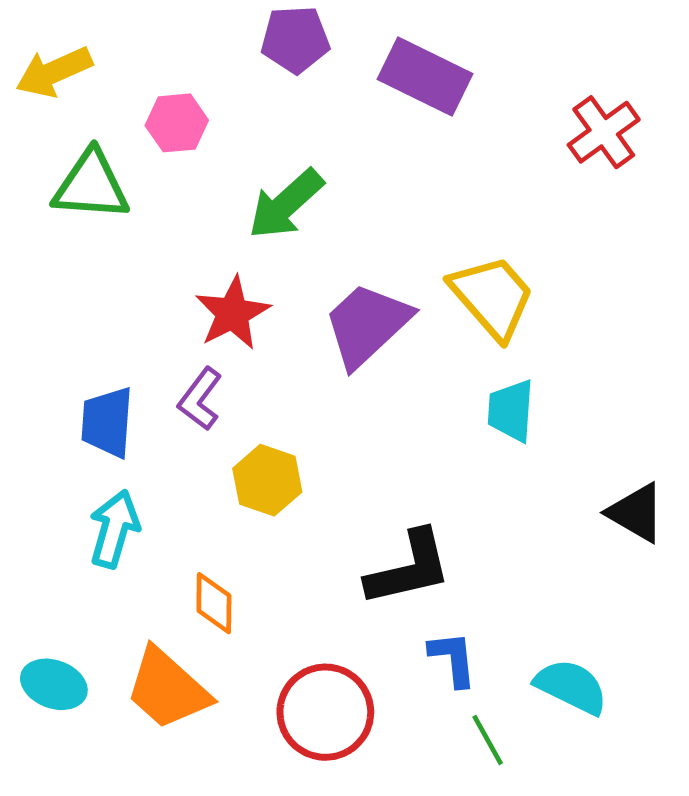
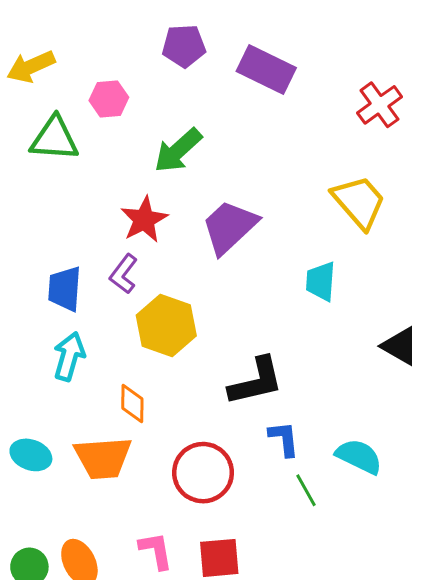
yellow trapezoid: (492, 297) -> (359, 202), moved
yellow hexagon: (267, 480) -> (166, 325), size x1.4
orange trapezoid: (168, 689) -> (103, 458), turned -46

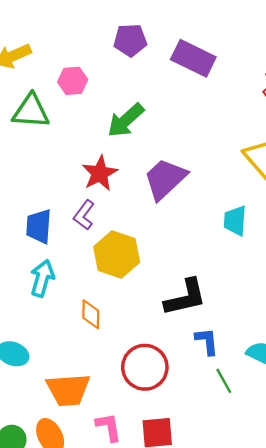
orange trapezoid: (103, 458) -> (68, 390), moved

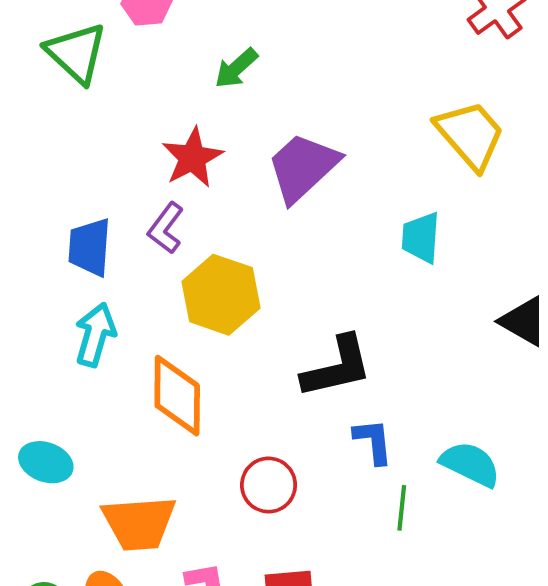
green triangle: (31, 111) -> (76, 53), turned 39
green arrow: (126, 120) -> (236, 68), size x0.7
orange diamond: (91, 314) -> (177, 396), size x1.6
red circle: (145, 367) -> (269, 485), size x0.7
green line: (224, 381) -> (402, 508), turned 35

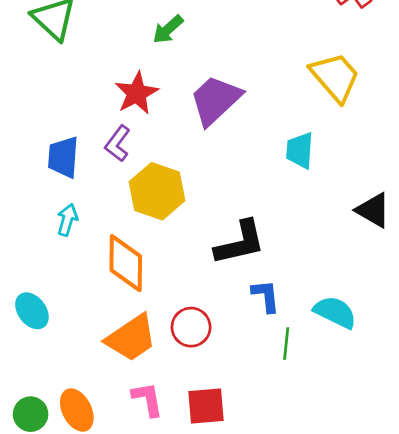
cyan arrow: (95, 335) -> (67, 220), size x0.7
cyan ellipse: (46, 462) -> (32, 311), turned 33
orange trapezoid: (139, 523) -> (131, 338), moved, turned -30

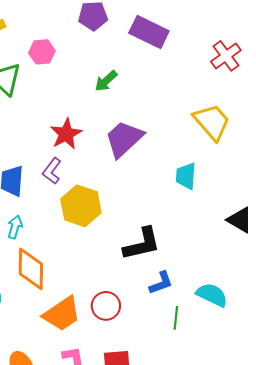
green arrow: (168, 29) -> (106, 81), moved
orange diamond: (126, 263) -> (31, 269), moved
blue L-shape: (266, 296) -> (161, 283), turned 76

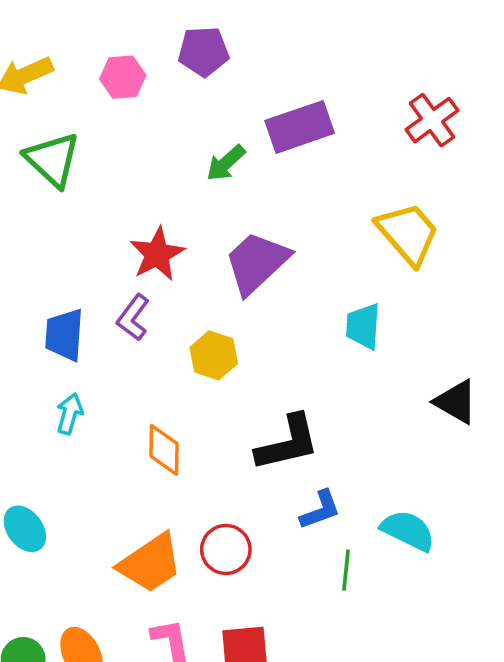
purple rectangle: (149, 32) -> (300, 127), moved, turned -45
pink hexagon: (42, 52) -> (123, 77), moved
yellow hexagon: (81, 206) -> (214, 355), moved, size x0.7
orange diamond: (31, 269) -> (164, 450), moved, size x0.7

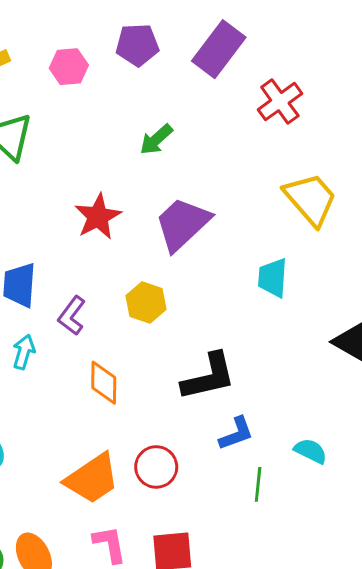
red cross: (432, 120) -> (280, 102), moved
purple rectangle: (300, 127) -> (219, 49), moved, turned -34
purple L-shape: (133, 318) -> (72, 316), moved
cyan semicircle: (408, 531) -> (311, 451), size x0.7

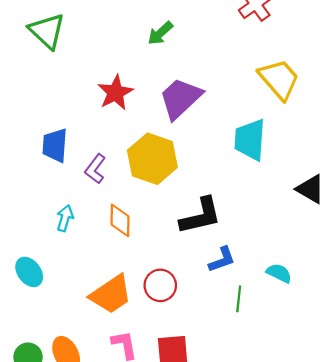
cyan trapezoid: (273, 278) -> (250, 140), size x1.4
yellow hexagon: (146, 302) -> (152, 159), size x1.6
cyan arrow: (24, 352) -> (65, 218), moved

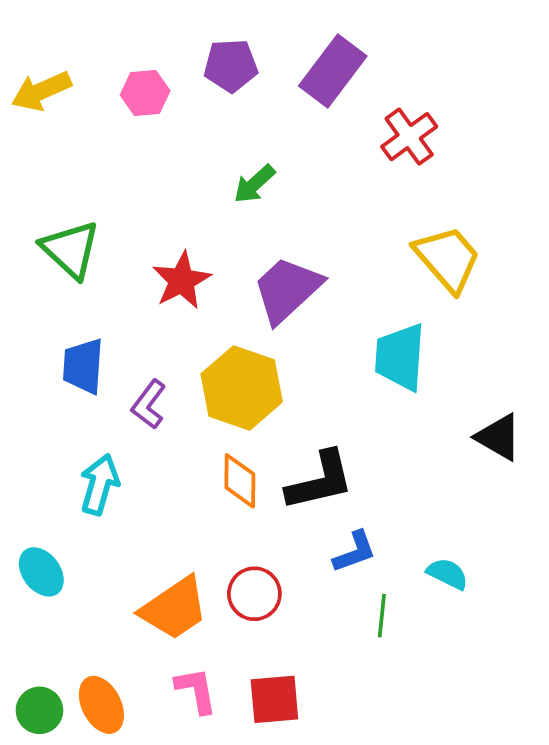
green triangle: (47, 31) -> (70, 250), moved
cyan arrow: (65, 218) -> (100, 484), size x1.4
orange diamond: (120, 220) -> (240, 481), moved

